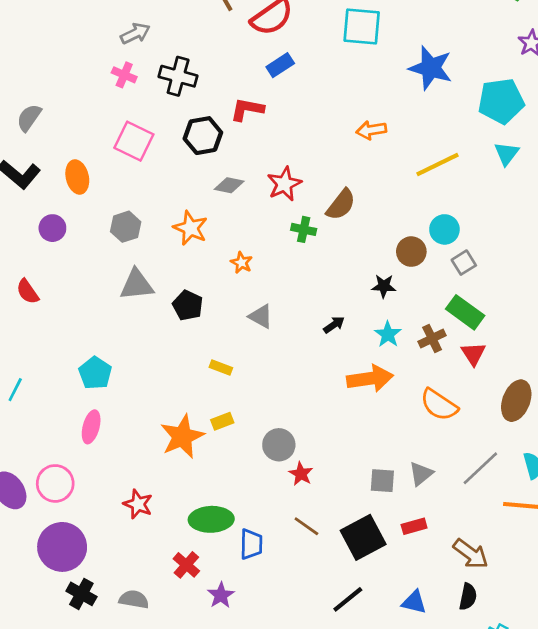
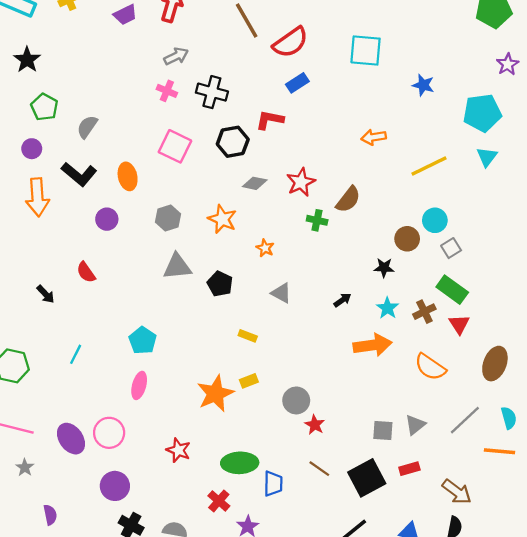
blue star: (431, 68) -> (423, 85), size x0.6
purple circle: (62, 547) -> (115, 486), size x0.7

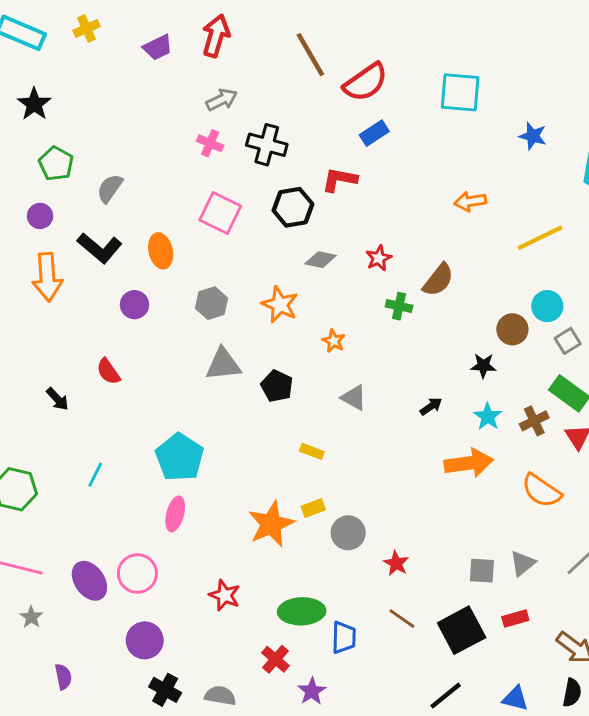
red star: (301, 182) -> (379, 258), size x0.7
cyan pentagon: (143, 340) -> (180, 457), size x1.4
gray circle: (296, 400) -> (348, 533), moved

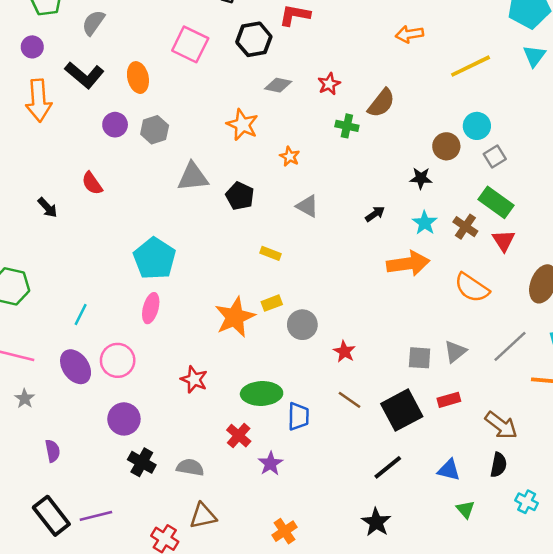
gray hexagon: (212, 303) -> (155, 130), moved
brown cross: (534, 421) -> (465, 227), turned -30
cyan line: (95, 475) -> (81, 314), moved

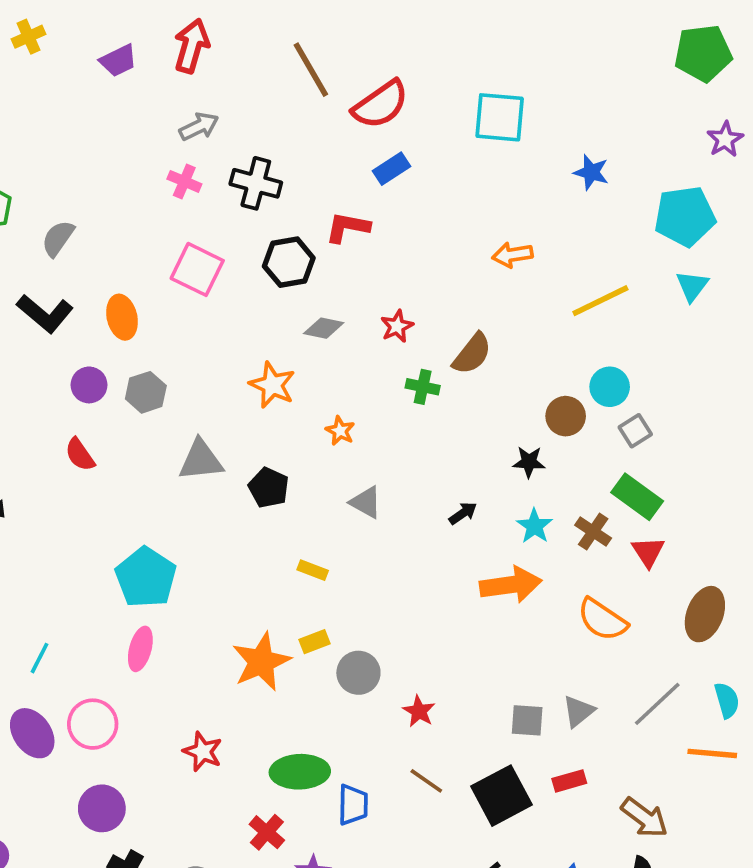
red semicircle: (92, 183) -> (80, 455), moved

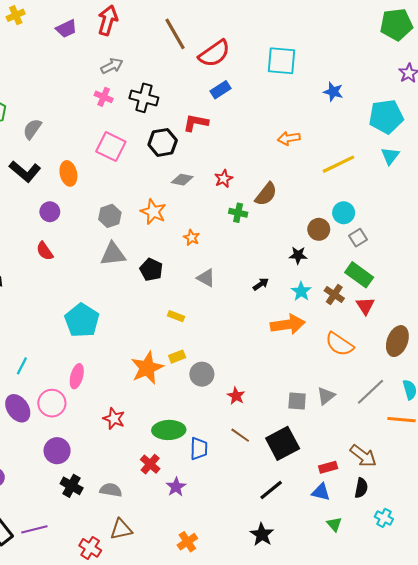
gray hexagon: (146, 392) -> (110, 216), moved
pink ellipse: (140, 649) -> (77, 376), moved
red rectangle: (569, 781) -> (328, 467), moved

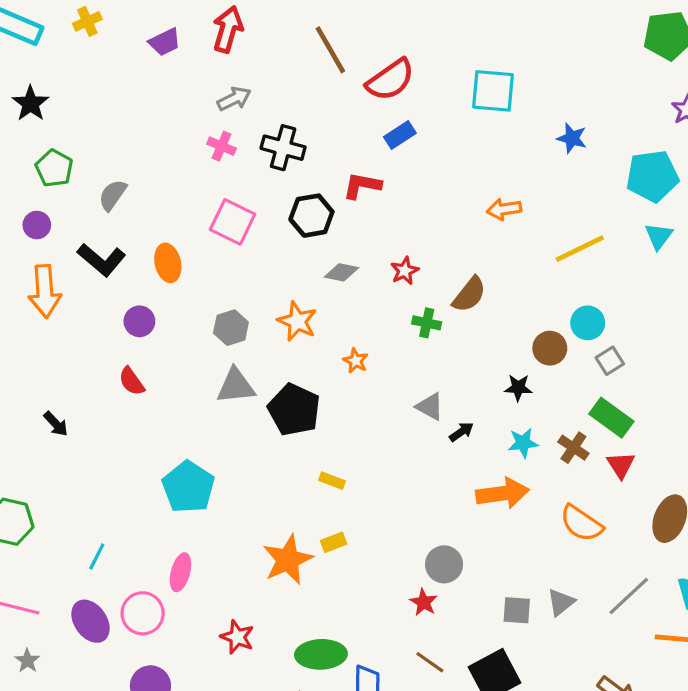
black pentagon: (151, 270) -> (294, 410), size x1.5
gray triangle: (206, 278) -> (430, 407), moved
cyan star: (301, 291) -> (523, 443), turned 30
gray circle: (202, 374) -> (444, 564), moved

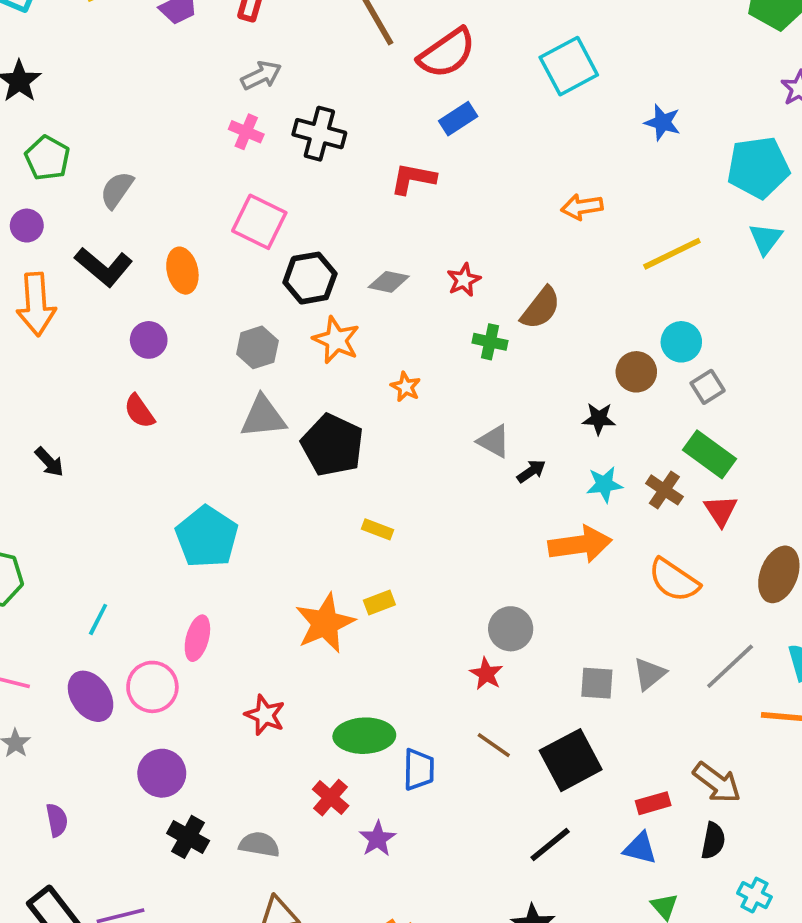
cyan square: (493, 91) -> (569, 66), turned -33
black hexagon: (311, 216) -> (310, 278), moved

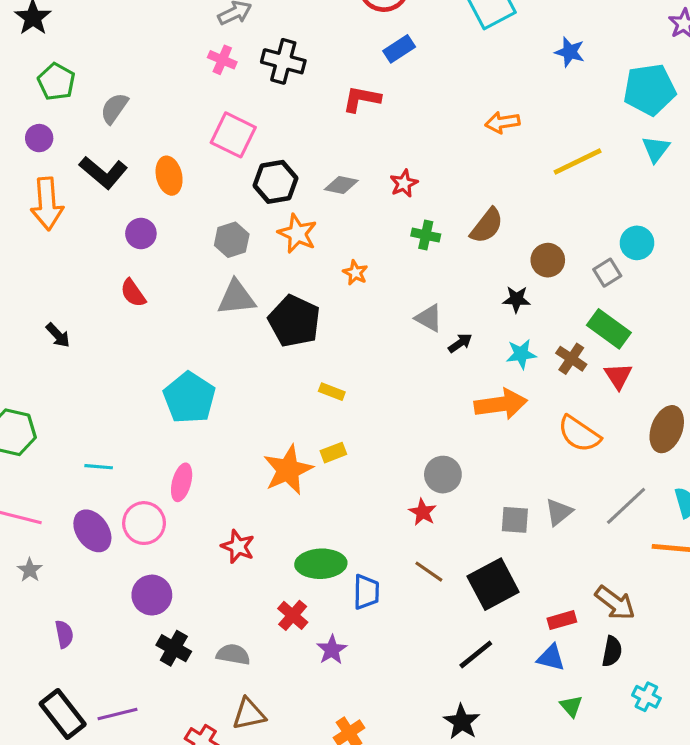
brown semicircle: (541, 308) -> (487, 226), moved
cyan circle: (681, 342) -> (637, 243), moved
cyan line: (98, 619) -> (99, 467), turned 68

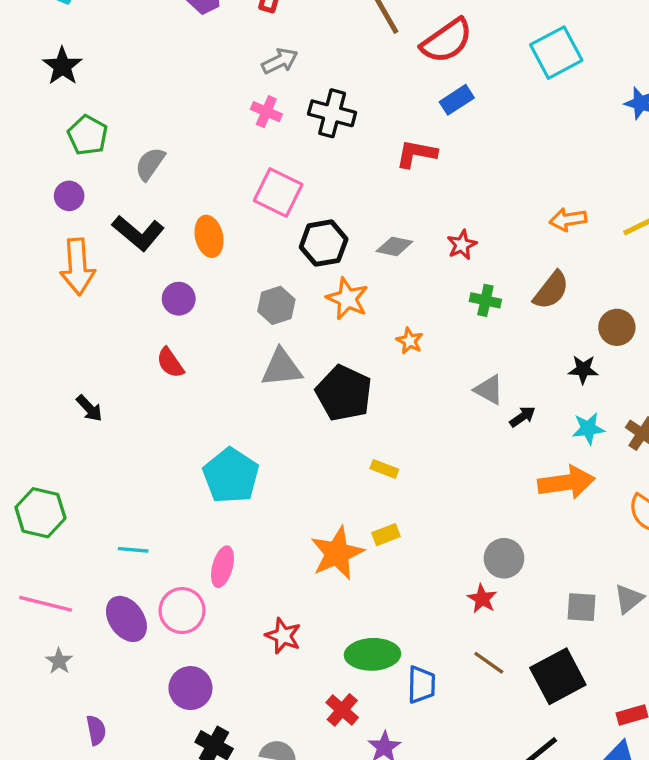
orange arrow: (502, 122) -> (568, 219), moved

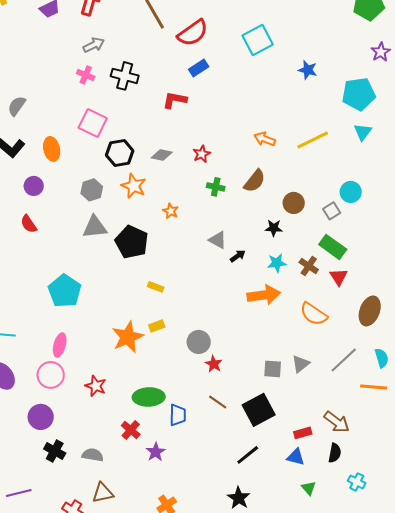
orange arrow: (568, 219) -> (265, 139), turned 30
gray circle: (504, 558) -> (199, 342), moved
pink circle: (182, 611) -> (51, 375), moved

